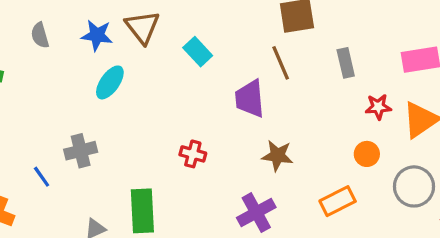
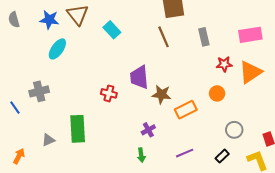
purple trapezoid: (250, 99) -> (139, 77), moved
gray circle: (414, 186) -> (234, 130), moved, size x0.7
orange rectangle: (338, 201) -> (186, 110), moved
purple cross: (256, 213) -> (148, 130), size x0.6

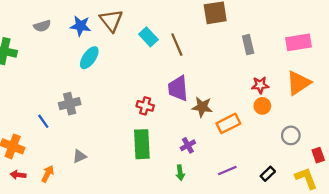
gray semicircle: (14, 20) -> (42, 26), turned -91
brown line: (163, 37) -> (177, 45), moved
red star: (224, 64) -> (260, 85), moved
green rectangle: (78, 129) -> (142, 144), moved
gray circle: (234, 130) -> (291, 135), moved

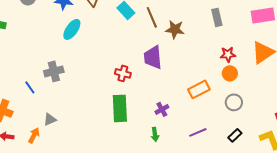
brown star: (202, 107) -> (175, 29), moved
gray circle: (291, 135) -> (234, 102), moved
gray triangle: (79, 156) -> (50, 119), moved

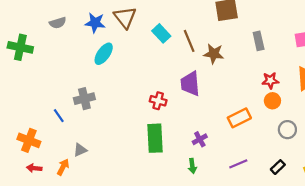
gray circle: (234, 102) -> (287, 130), moved

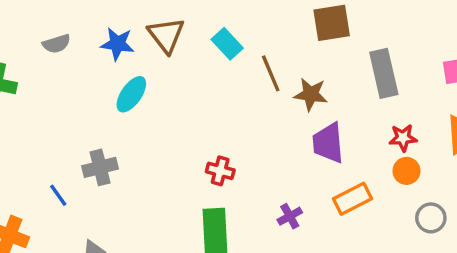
cyan rectangle: (161, 33) -> (227, 44), moved
gray rectangle: (259, 41) -> (384, 73), size x1.5
purple trapezoid: (190, 84) -> (328, 143), moved
purple cross: (200, 139) -> (290, 216), moved

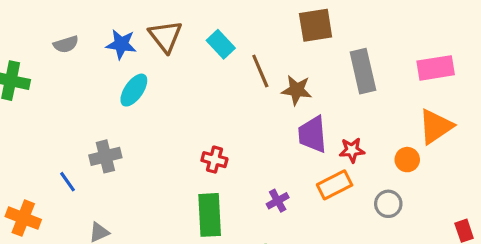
red star: (403, 138) -> (352, 150), moved
orange circle: (406, 171) -> (407, 160), moved
gray circle: (431, 218) -> (388, 204), moved

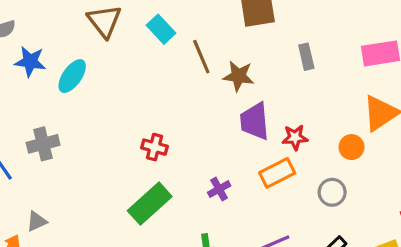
blue star: (121, 44) -> (30, 61), moved
gray rectangle: (363, 71) -> (306, 57), size x0.6
green rectangle: (210, 215) -> (150, 204), turned 51

